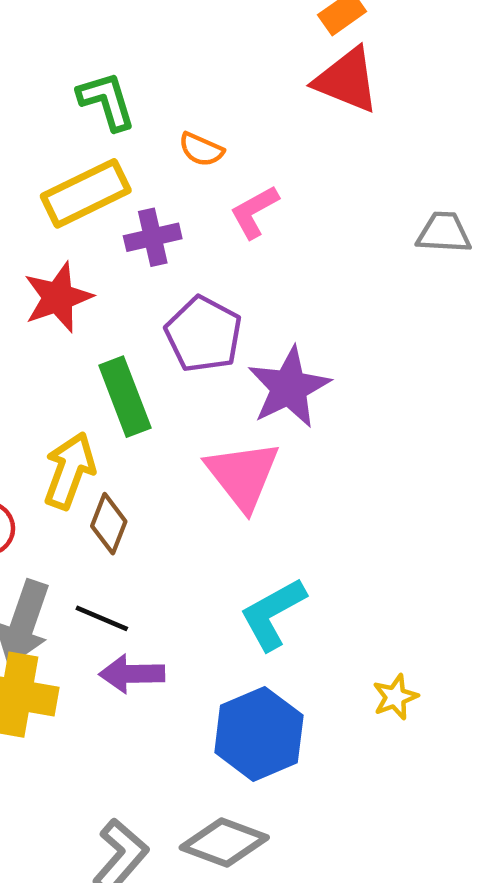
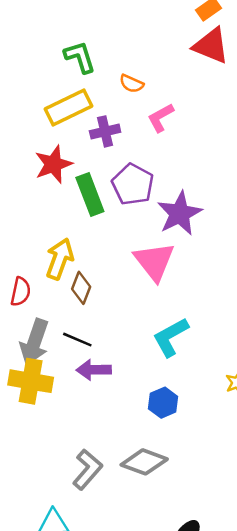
green rectangle: (125, 397) -> (90, 195), moved
blue hexagon: (259, 734) -> (163, 403), size x0.6

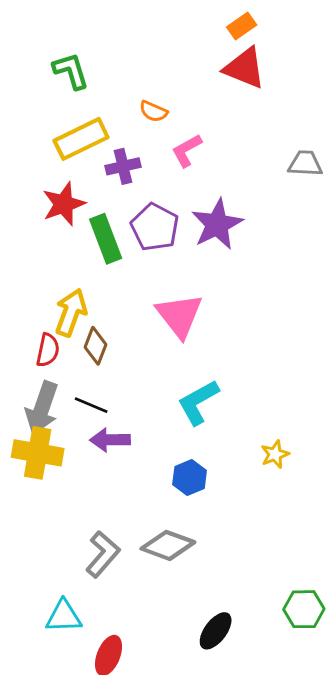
green L-shape: (80, 57) -> (71, 71), moved
purple star: (179, 213) -> (217, 224), moved
red semicircle: (21, 292) -> (48, 350), moved

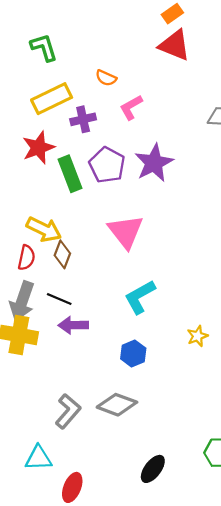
yellow arrow: (71, 313) -> (44, 229), turned 96

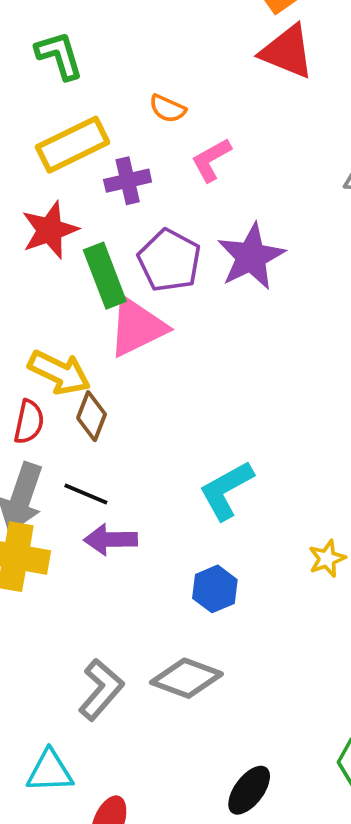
pink triangle: (126, 231) -> (137, 327), moved, turned 42

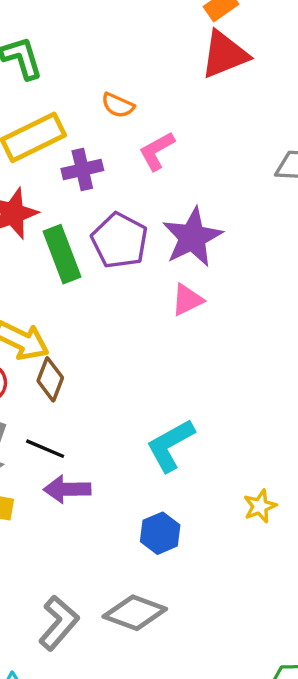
red triangle: (287, 52) -> (224, 54), turned -44
pink triangle: (137, 327) -> (187, 300), moved, size x0.6

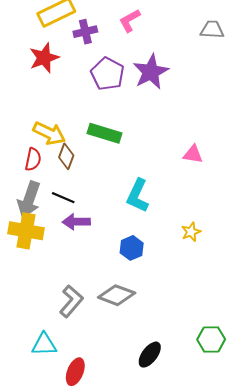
green rectangle: (62, 254) -> (104, 133), moved, turned -52
pink triangle: (187, 300) -> (193, 154), moved, turned 35
cyan L-shape: (170, 445) -> (138, 196), turned -36

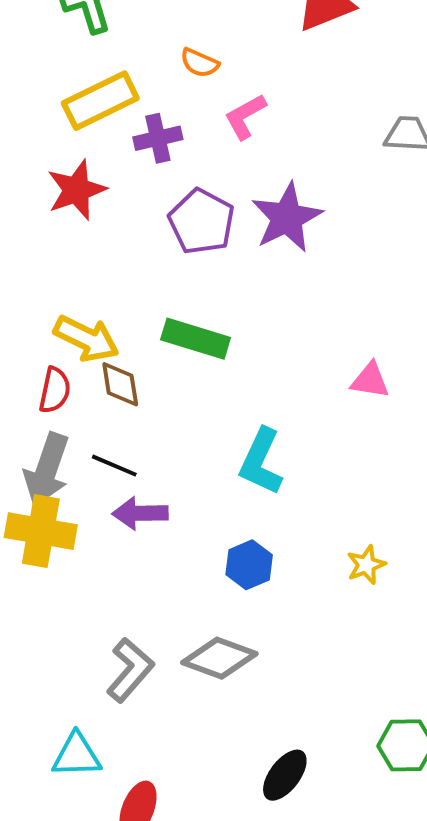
brown diamond: (66, 156) -> (120, 384), turned -30
yellow star: (191, 232) -> (366, 565), moved

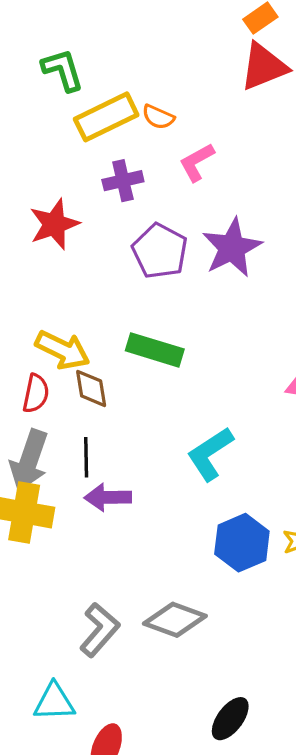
yellow rectangle: (100, 101) -> (106, 117), moved
cyan L-shape: (261, 462) -> (210, 454), turned 32
black line: (114, 466) -> (86, 457), turned 66
blue hexagon: (249, 565) -> (242, 543), moved, size x1.4

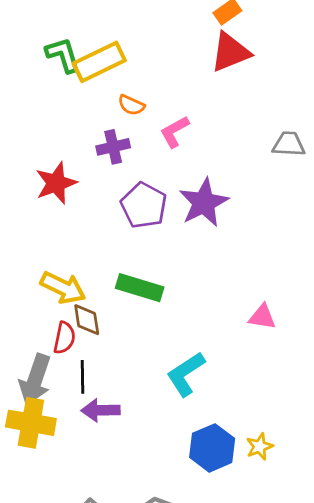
yellow rectangle: (106, 117) -> (99, 62), moved
orange semicircle: (158, 117) -> (131, 105), moved
red semicircle: (36, 393) -> (64, 338), moved

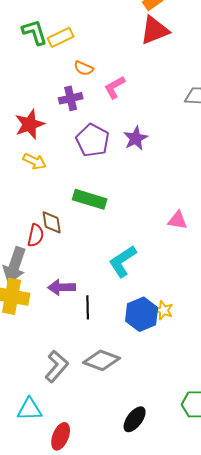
yellow rectangle: (99, 62) -> (61, 37), size x0.7
purple star: (204, 203) -> (136, 138), size x0.7
yellow arrow: (63, 288) -> (35, 161), moved, size x0.7
black line: (82, 377) -> (88, 307), moved
yellow star: (259, 447) -> (164, 310), moved, turned -30

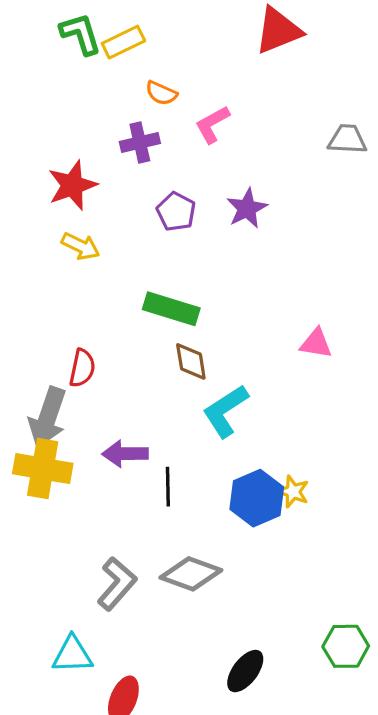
purple pentagon: (93, 140) -> (176, 212), size x0.7
brown diamond: (52, 222) -> (191, 361), moved

